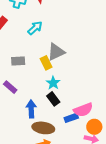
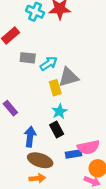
cyan arrow: (35, 28) -> (49, 64), moved
gray rectangle: (18, 61) -> (28, 58), moved

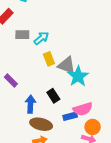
gray triangle: (68, 77) -> (67, 65), moved, turned 42
cyan star: (59, 111) -> (78, 76), moved, size x1.5

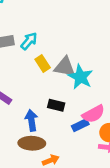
black rectangle: (53, 96) -> (56, 105), turned -32
brown ellipse: (41, 124) -> (32, 143), moved

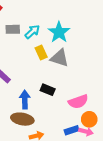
cyan star: (80, 77) -> (59, 32), moved
blue rectangle: (80, 125) -> (72, 130), moved

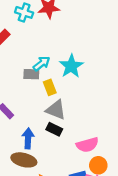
gray rectangle: (13, 29) -> (31, 74), moved
gray triangle: (60, 58) -> (56, 110), moved

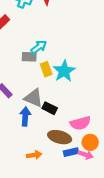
cyan star: (71, 66) -> (64, 71), moved
gray triangle: (56, 110) -> (34, 98), moved
brown ellipse: (24, 160) -> (60, 137), moved

